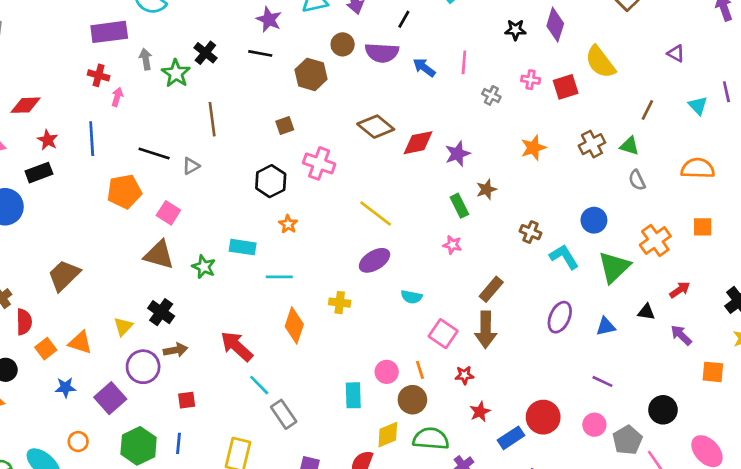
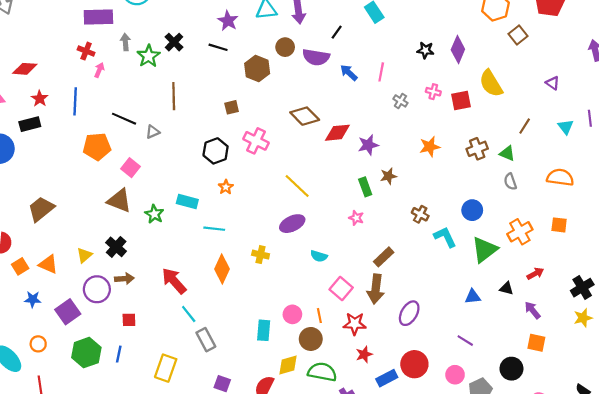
purple ellipse: (560, 317) -> (409, 313), moved
orange square: (713, 372) -> (536, 343), moved
red star: (464, 375) -> (355, 324), size x1.5

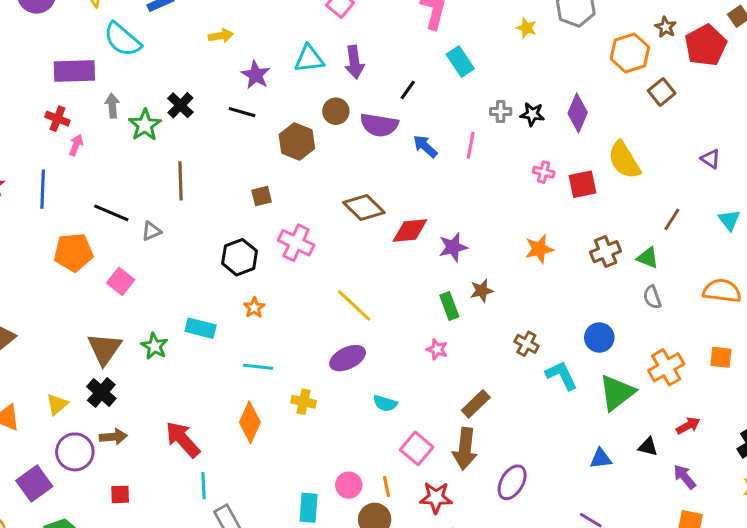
gray cross: (400, 101) -> (501, 111), moved, turned -32
brown triangle: (119, 201) -> (105, 349), moved, turned 44
cyan line: (214, 229) -> (258, 367), moved
cyan line: (189, 314) -> (204, 486), turned 36

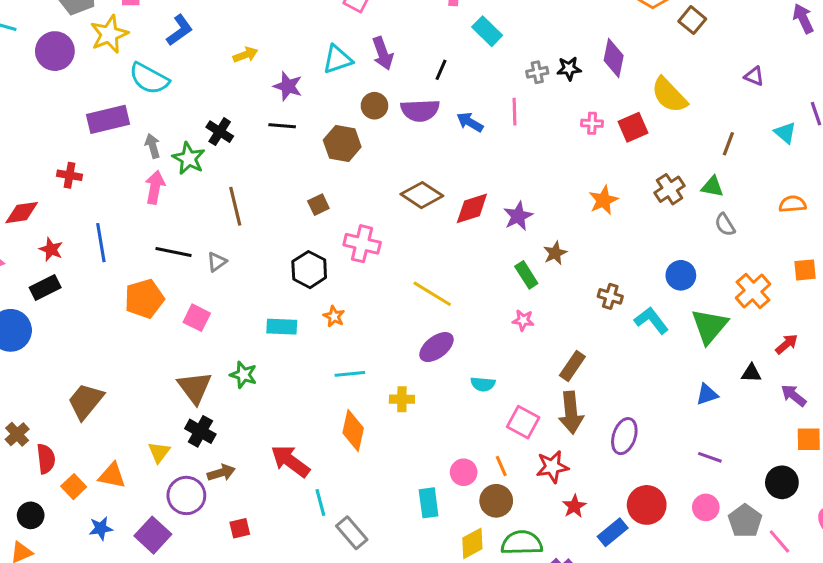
red cross: (57, 119) -> (69, 175), moved
pink arrow: (76, 145) -> (155, 187), moved, size x1.5
orange semicircle: (722, 291) -> (792, 204), size x0.7
cyan rectangle: (201, 328) -> (282, 327), moved

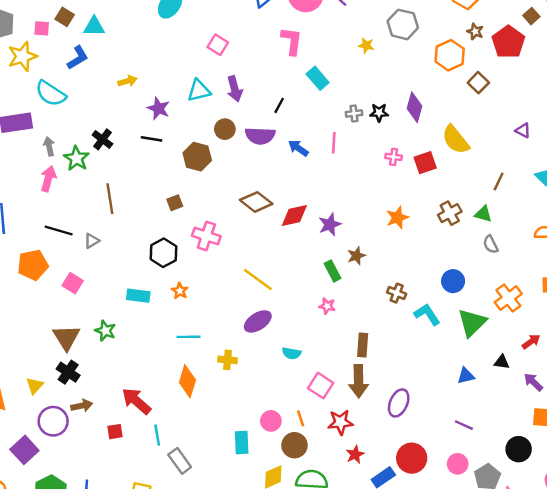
brown rectangle: (572, 366) -> (363, 345), turned -35
red square: (240, 528) -> (115, 432), moved

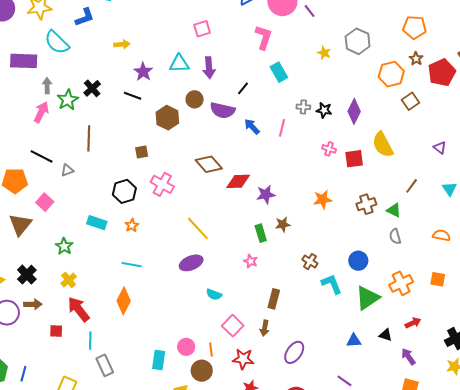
pink square: (218, 45) -> (202, 29), turned 30
brown triangle: (66, 338) -> (20, 225), moved
yellow cross: (227, 360) -> (69, 280), moved, turned 35
brown arrow: (359, 381) -> (265, 328), size x0.6

